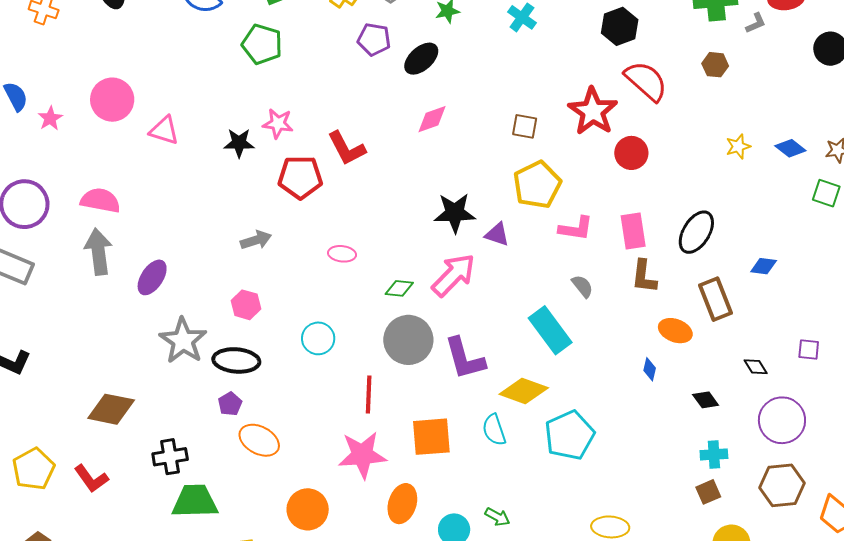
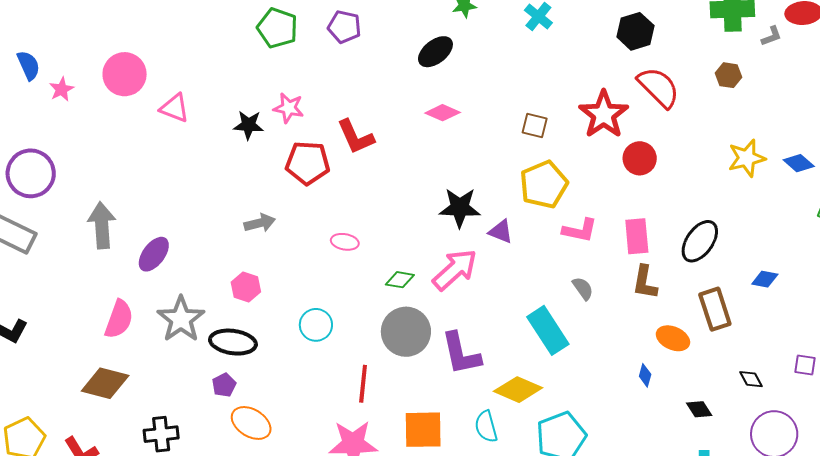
purple pentagon: (374, 39) -> (344, 27), moved
pink diamond: (432, 119) -> (443, 113), turned 40
yellow star: (738, 146) -> (747, 158), size x1.5
pink semicircle: (100, 200) -> (119, 319), moved, turned 96

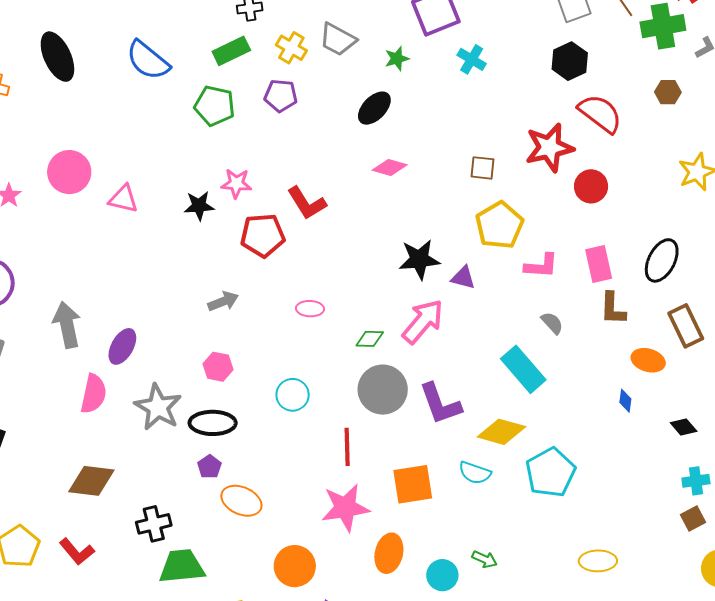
red star: (604, 114) -> (549, 148), turned 30
pink semicircle: (119, 319) -> (94, 394), moved
cyan semicircle: (486, 427) -> (475, 473), turned -48

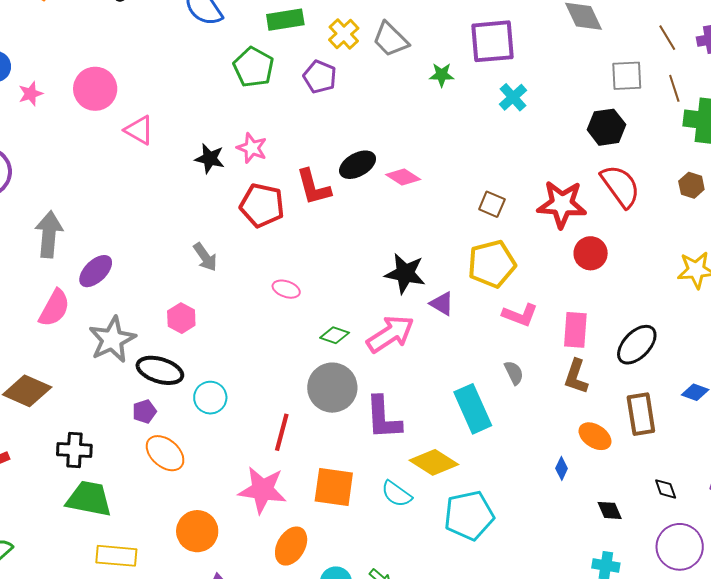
black ellipse: (374, 108) -> (358, 165), moved
gray arrow: (223, 301) -> (205, 257), turned 60
cyan circle: (293, 395) -> (210, 398), moved

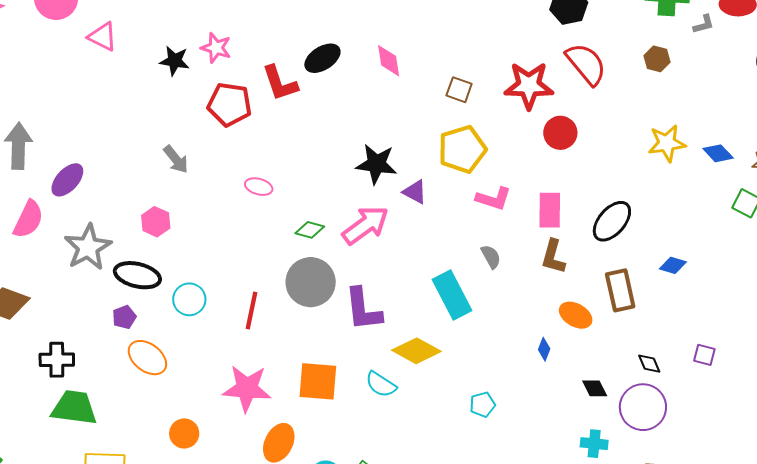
pink diamond: (403, 177) -> (389, 61), moved, turned 52
red line: (282, 432) -> (252, 310), moved
cyan pentagon: (469, 515) -> (482, 404), moved, size x0.5
orange circle: (197, 531) -> (184, 434), size x0.7
purple circle: (680, 547) -> (643, 407), moved

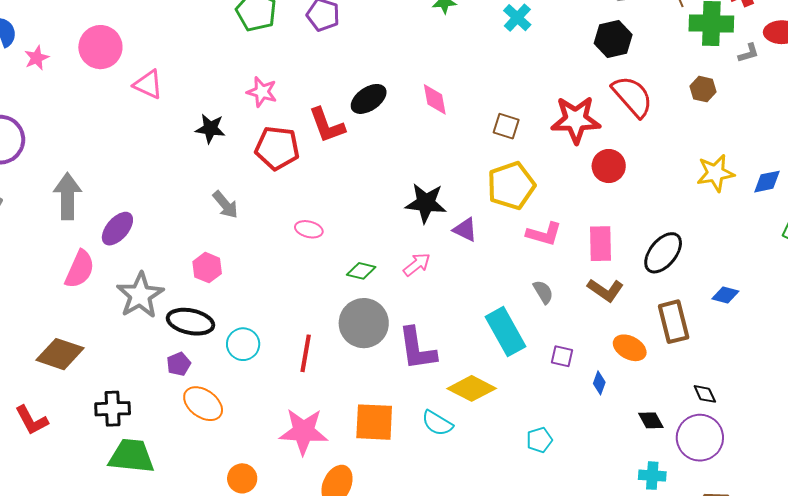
black star: (175, 61) -> (210, 129), moved
blue diamond: (718, 153) -> (767, 182), turned -56
pink arrow: (365, 225) -> (417, 265), size x0.6
brown L-shape: (553, 257) -> (605, 290), turned -69
purple square: (704, 355) -> (562, 356), moved

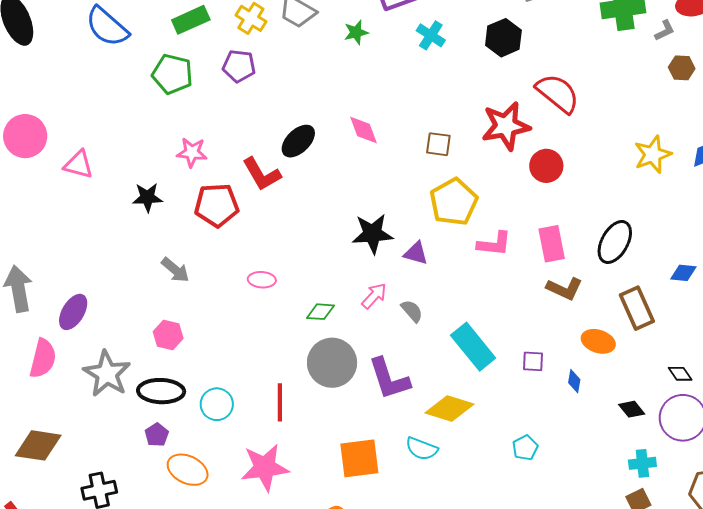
black hexagon: (613, 39) -> (503, 38), moved
brown hexagon: (703, 89) -> (682, 68), moved
gray semicircle: (543, 292) -> (412, 311), moved
pink star: (303, 431) -> (265, 467), moved

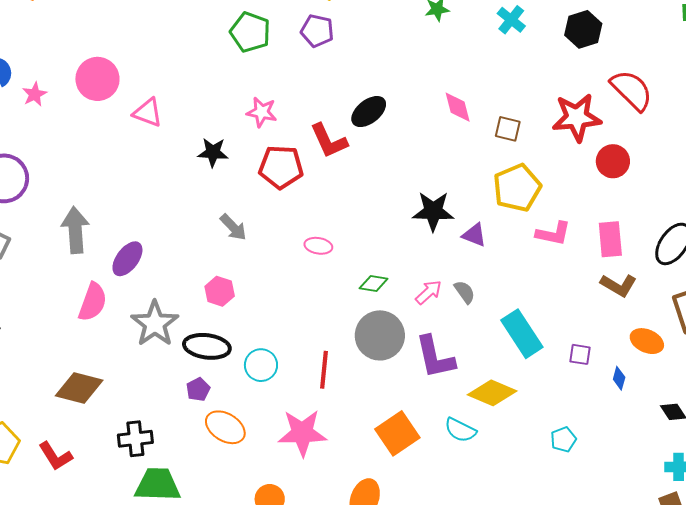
pink diamond: (363, 130) -> (458, 107), moved
pink arrow: (374, 296) -> (429, 292), moved
orange square: (359, 458) -> (397, 433), turned -33

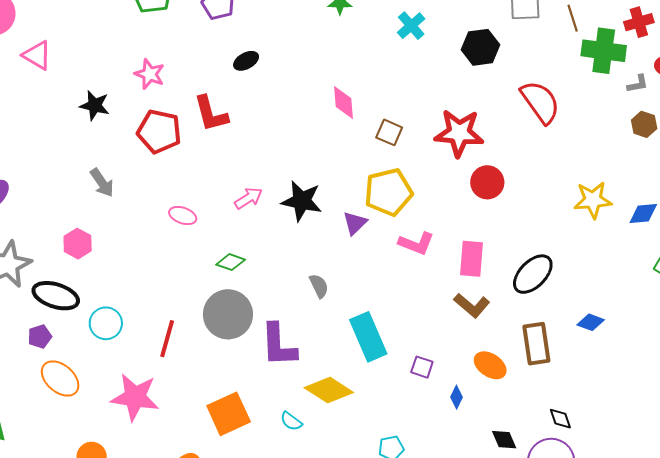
red semicircle: (632, 90) -> (540, 102), moved
black ellipse: (369, 112) -> (246, 61), moved, size x0.7
purple triangle: (474, 235) -> (355, 223), moved, turned 44
pink arrow: (429, 292) -> (248, 198), moved
cyan semicircle: (460, 430) -> (291, 421), size x0.7

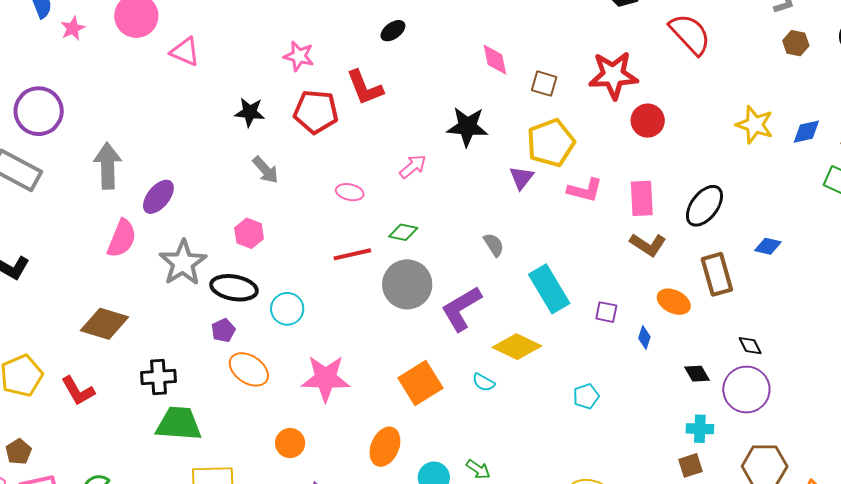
black star: (95, 105) -> (250, 112), moved
yellow star: (593, 200) -> (755, 125), turned 30
black star: (302, 201) -> (467, 127), moved
red line: (167, 339) -> (352, 254), moved, turned 69
purple L-shape: (279, 345) -> (461, 309), turned 69

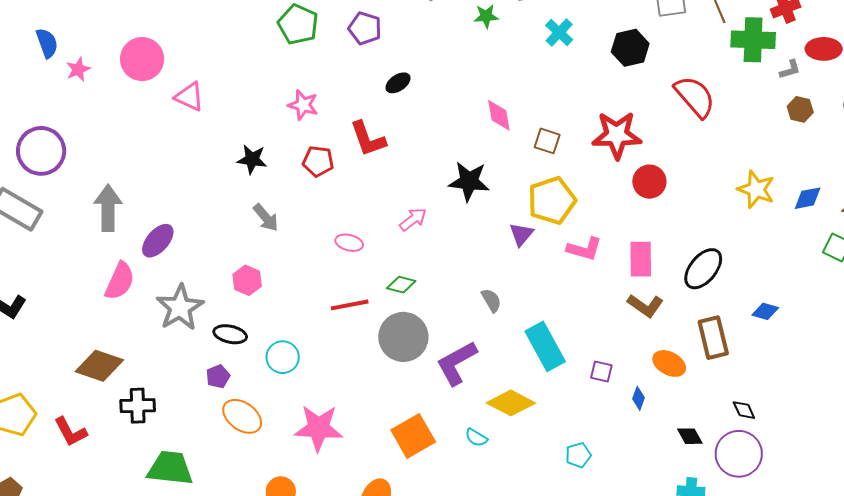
red pentagon: (316, 112) -> (318, 161), size x0.7
black ellipse: (234, 288) -> (230, 334), size x0.7
black cross: (158, 377) -> (138, 406), moved

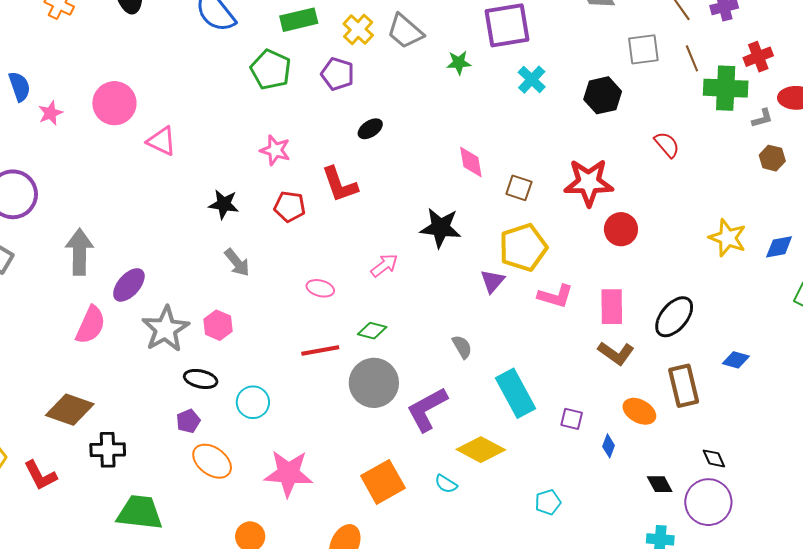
red semicircle: (695, 97) -> (667, 145), size x0.6
gray star: (180, 307) -> (166, 329), moved

